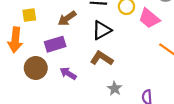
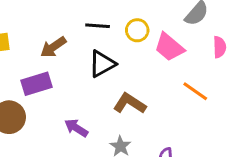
brown L-shape: (102, 58) -> (130, 103), moved
purple arrow: (68, 73) -> (76, 128), moved

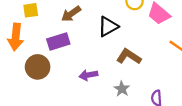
purple arrow: (76, 128) -> (88, 75), turned -42

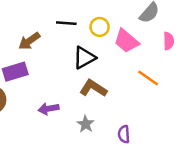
black triangle: (108, 27) -> (84, 58), moved

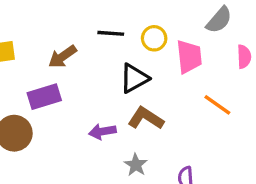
pink trapezoid: (126, 41) -> (189, 57), turned -136
purple arrow: (48, 109) -> (102, 132), moved

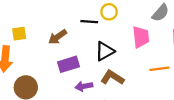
yellow circle: (154, 38) -> (109, 12), moved
purple rectangle: (44, 97) -> (69, 64), moved
orange line: (217, 105) -> (159, 69), turned -42

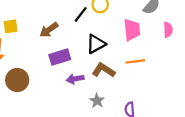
black line: (89, 22) -> (81, 14), turned -56
orange line: (159, 69) -> (135, 61), moved

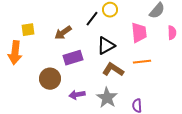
purple arrow: (75, 79) -> (77, 95), moved
brown circle: (17, 80) -> (50, 79), moved
gray star: (97, 101) -> (107, 98), size x1.5

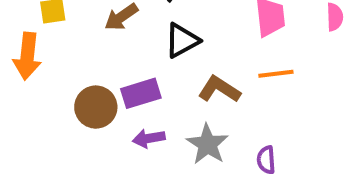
black triangle: (106, 46) -> (182, 40), moved
purple rectangle: (73, 58) -> (141, 93), moved

